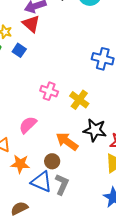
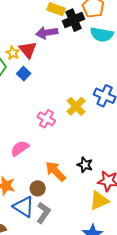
red triangle: (31, 24) -> (28, 50), moved
yellow cross: (79, 100) -> (76, 106), moved
black star: (95, 130) -> (85, 165), size x0.7

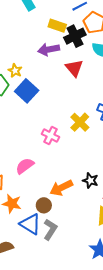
red triangle: (28, 50) -> (74, 68), moved
blue square: (24, 74) -> (27, 91), size x1.6
orange arrow: (56, 171) -> (61, 188), turned -70

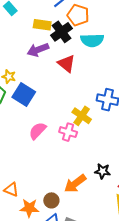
pink cross: (50, 136) -> (68, 132), moved
pink semicircle: (25, 166) -> (37, 131), moved
brown circle: (44, 205) -> (51, 200), moved

